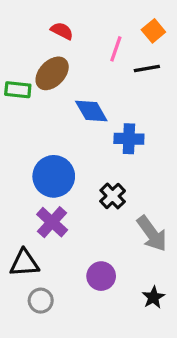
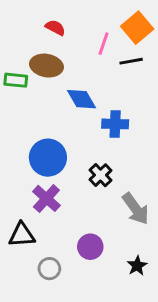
orange square: (153, 31) -> (137, 28), size x1.5
brown ellipse: (52, 73) -> (46, 66), turned 56
gray circle: (41, 301) -> (49, 269), moved

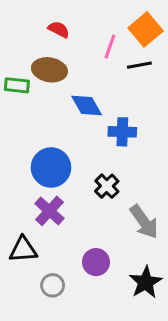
black star: (137, 266) -> (146, 282), size x1.5

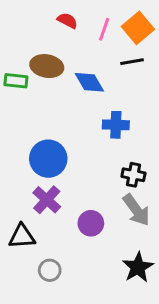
red semicircle: (59, 29) -> (67, 21), moved
pink line: (110, 47) -> (104, 29), moved
blue diamond: (87, 105) -> (89, 82), moved
black cross: (107, 186) -> (133, 175), moved, turned -35
purple circle: (96, 262) -> (91, 223), moved

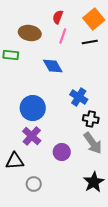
red semicircle: (67, 21) -> (58, 17), moved, turned -96
pink line: (104, 29) -> (63, 36), moved
brown ellipse: (47, 66) -> (30, 33), moved
blue diamond: (89, 82) -> (53, 66), moved
blue cross: (116, 125) -> (79, 97), moved, turned 30

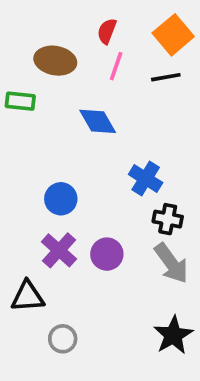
blue circle: (33, 108) -> (61, 199), size x0.7
purple circle: (62, 152) -> (107, 254), moved

